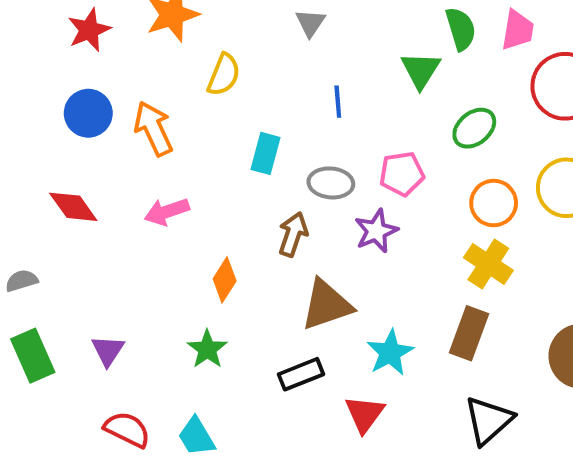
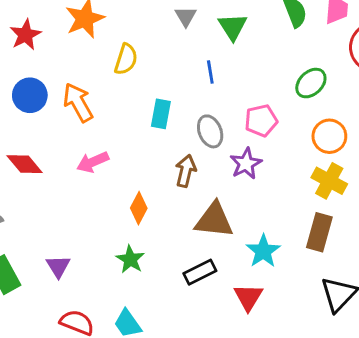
green triangle: (421, 70) -> (233, 27), moved
gray ellipse: (331, 183) -> (210, 131), turned 68
brown triangle: (326, 305) -> (214, 220), turned 30

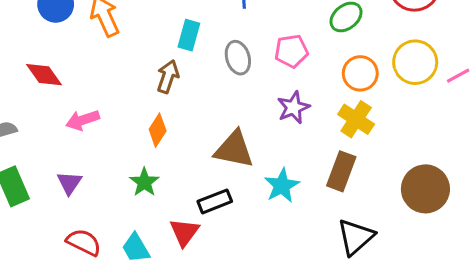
pink arrow: (93, 162) -> (83, 120), moved
purple star: (246, 164) -> (293, 108), moved
brown arrow: (186, 171) -> (168, 77), moved
red triangle: (248, 297) -> (184, 232), moved

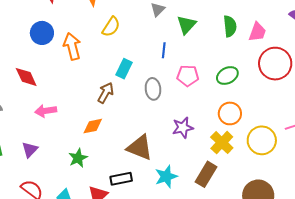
pink pentagon: (291, 51) -> (188, 76), moved
yellow circle: (415, 62) -> (262, 140), moved
orange diamond: (158, 130) -> (93, 126), turned 35

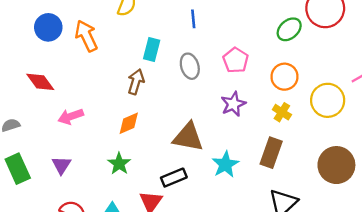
pink pentagon: (188, 76) -> (236, 60), moved, turned -30
green ellipse: (227, 76) -> (289, 29), moved
yellow cross: (222, 143) -> (282, 112), size x0.7

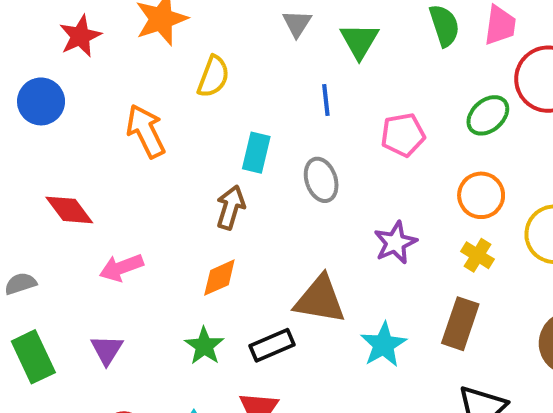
blue circle: (48, 27) -> (41, 101), moved
pink pentagon: (236, 60) -> (403, 135), moved, turned 30
black rectangle: (174, 178) -> (272, 345), moved

